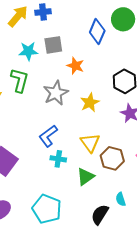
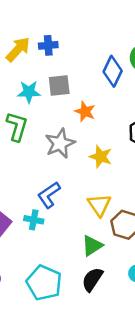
yellow star: (90, 103) -> (101, 157), turned -30
cyan cross: (58, 159) -> (34, 220), moved
black semicircle: (100, 215) -> (92, 279), moved

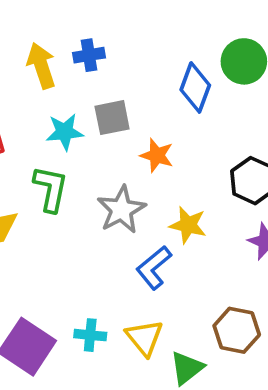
yellow arrow: (18, 49) -> (41, 66), turned -56
blue L-shape: (49, 195) -> (154, 268), moved
yellow triangle: (99, 205) -> (144, 338), moved

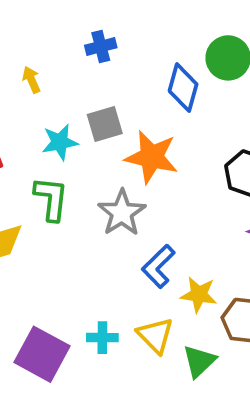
blue cross: (89, 55) -> (101, 47), moved
yellow arrow: (41, 66) -> (31, 80), size x0.6
orange star: (157, 155) -> (152, 157), size x1.6
yellow star: (188, 225) -> (199, 295), moved

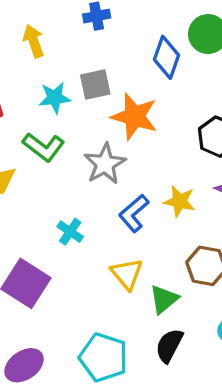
yellow arrow: (31, 80) -> (34, 41), size x1.4
green L-shape: (51, 199) -> (44, 147), turned 117
yellow star: (199, 295) -> (180, 201), moved
cyan cross: (102, 338) -> (70, 232), moved, turned 30

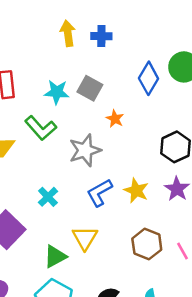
yellow arrow: (34, 41) -> (68, 33), moved
gray square: (95, 85) -> (90, 88), turned 30
orange star: (135, 116) -> (115, 119), size x0.5
green triangle: (164, 299) -> (55, 256), moved

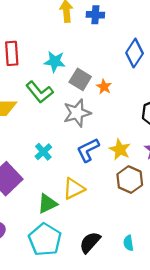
gray square: (90, 88) -> (80, 79), moved
yellow triangle: (85, 238) -> (74, 189), turned 30
brown hexagon: (147, 244) -> (130, 180), moved

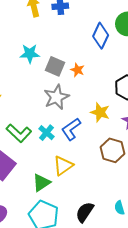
green L-shape: (39, 92) -> (19, 133), moved
yellow star: (120, 150) -> (100, 112), moved
cyan cross: (43, 152) -> (46, 133), moved

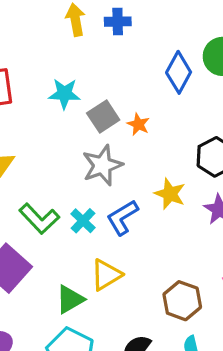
gray square: (55, 66) -> (103, 116), turned 30
brown hexagon: (113, 150) -> (182, 301), moved

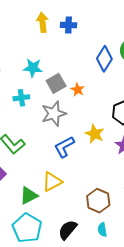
cyan cross: (83, 221) -> (21, 98), moved, turned 35

